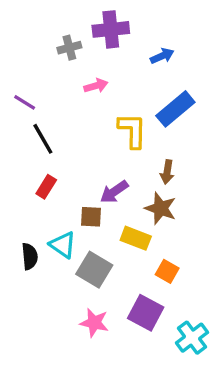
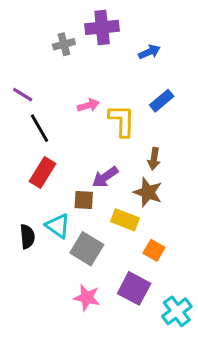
pink arrow: (96, 86) -> (88, 105), moved
blue rectangle: (175, 109) -> (162, 101), size x0.7
red rectangle: (46, 187) -> (43, 172), size x1.4

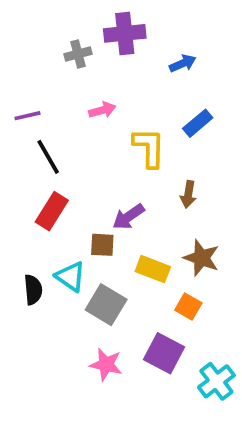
purple line: (23, 95) -> (27, 116), turned -45
pink arrow: (88, 105) -> (102, 110), moved
brown star: (148, 192) -> (201, 258), moved

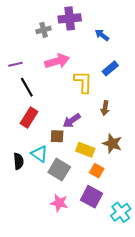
blue arrow: (183, 63) -> (102, 35), turned -120
pink arrow: (102, 110) -> (57, 61), size x1.6
orange square: (188, 307) -> (97, 171), moved

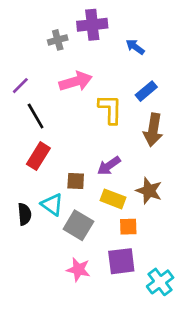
purple line: (15, 64) -> (20, 86), turned -32
brown arrow: (105, 108) -> (153, 130), moved, size x1.6
purple arrow: (72, 121) -> (109, 166), moved
orange square: (97, 171) -> (128, 227), turned -32
purple square: (91, 197) -> (121, 261), turned -35

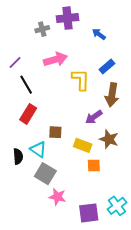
purple arrow: (109, 166) -> (94, 117), moved
gray square: (78, 225) -> (45, 174), moved
purple square: (121, 261) -> (89, 213), moved

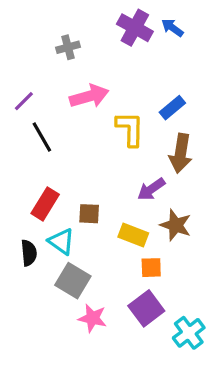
purple cross: (68, 18) -> (135, 28), moved, turned 35
blue arrow: (99, 34) -> (172, 28), moved
red rectangle: (28, 114) -> (45, 204), moved
purple square: (89, 213) -> (146, 308), moved, turned -30

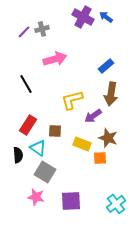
purple line: (24, 101) -> (24, 32), moved
yellow L-shape: (130, 129) -> (72, 100), moved, turned -105
orange square: (151, 268) -> (100, 158), moved
purple square: (146, 308) -> (71, 201), moved, turned 35
pink star: (92, 318) -> (36, 197), moved

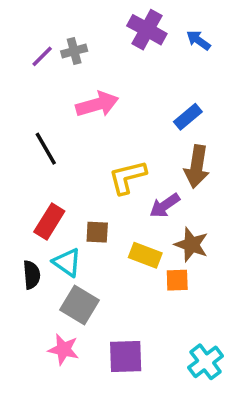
blue arrow: (106, 17) -> (198, 40), moved

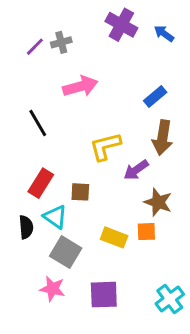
yellow rectangle: (145, 255) -> (114, 237), moved

